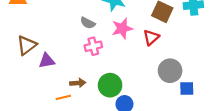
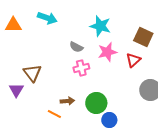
brown triangle: (27, 45) -> (32, 73), moved, turned -30
purple triangle: (47, 61) -> (16, 90), moved, turned -49
orange line: (63, 97) -> (54, 114), turned 40

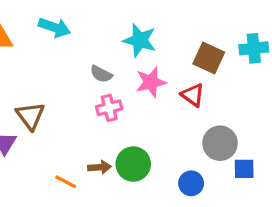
red triangle: (133, 60) -> (193, 95), turned -42
brown arrow: (67, 101) -> (99, 167), moved
blue circle: (109, 120) -> (191, 183), moved

